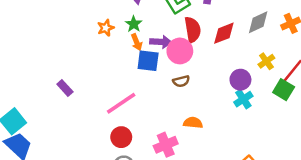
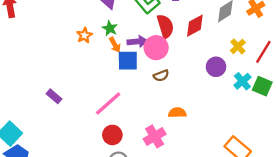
green square: (284, 90) -> (262, 86), moved
cyan cross: (243, 99) -> (242, 81), moved

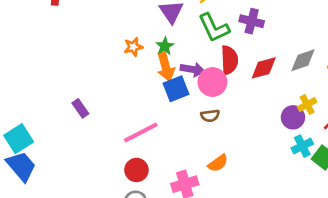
orange arrow: (115, 45) -> (166, 67), size x1.5
blue square: (128, 61) -> (176, 89), turned -35
purple circle: (216, 67) -> (293, 117), moved
orange semicircle: (177, 113) -> (218, 163), turned 132

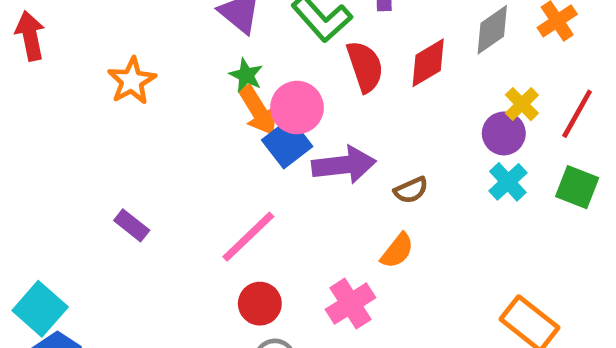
orange star: (133, 47) -> (132, 81), moved, size x1.4
purple arrow: (193, 69) -> (344, 165), moved, size x1.4
pink circle: (212, 82) -> (297, 108), moved
brown semicircle: (210, 116) -> (411, 190), moved
cyan cross: (302, 146) -> (508, 182), moved

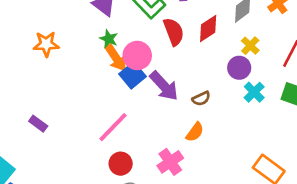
orange star: (132, 81) -> (46, 44), turned 30
yellow cross: (522, 104) -> (250, 46), moved
purple circle: (504, 133) -> (239, 68), moved
purple arrow: (344, 165) -> (164, 86), turned 56
purple rectangle: (132, 225) -> (38, 124), moved

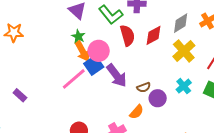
orange star: (46, 44) -> (14, 33), moved
yellow cross: (250, 46) -> (184, 51), size x1.6
purple circle: (239, 68) -> (158, 98), moved
pink line: (113, 127) -> (74, 79), moved

